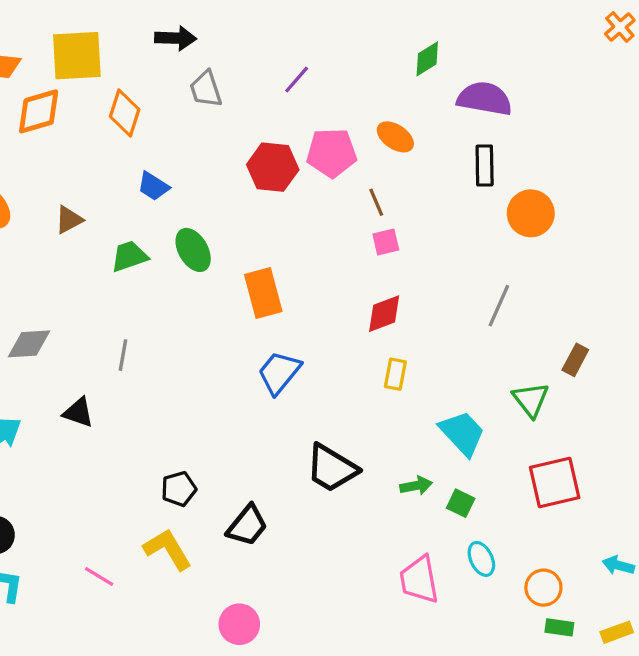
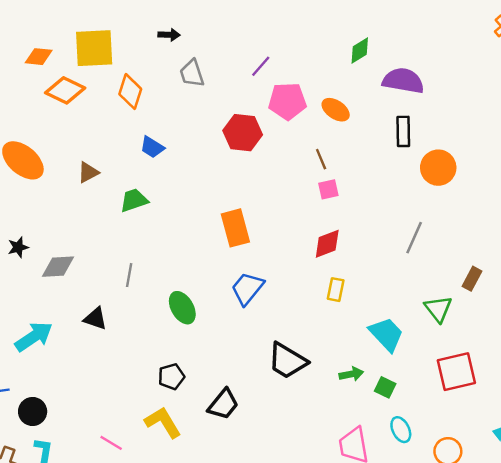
black arrow: (176, 38) -> (169, 35), size x0.7
orange diamond: (39, 111) -> (65, 90), turned 42
pink pentagon: (332, 153) -> (287, 101), moved
green ellipse: (193, 250) -> (182, 308), moved

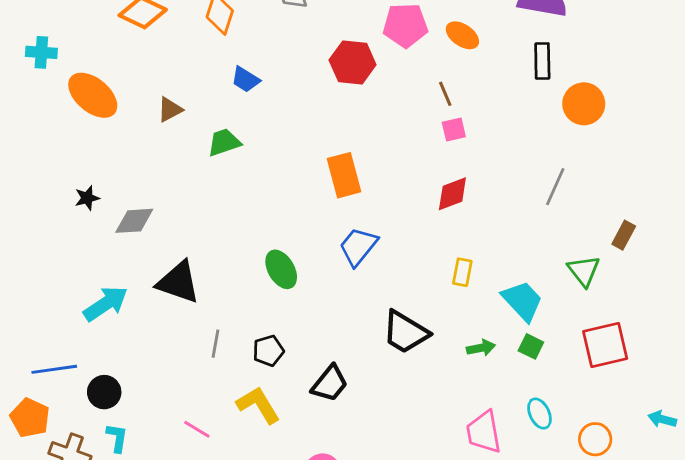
gray line: (129, 275) -> (216, 344), moved
yellow rectangle: (336, 290) -> (462, 272), moved
black triangle: (95, 319) -> (178, 282), size x1.6
green square: (385, 387) -> (531, 346), moved

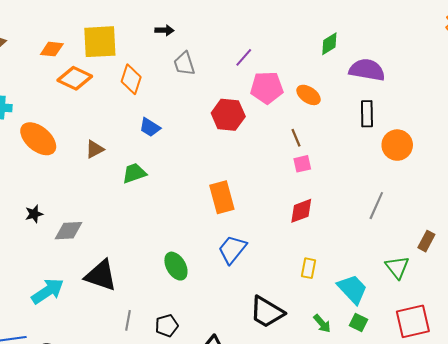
green arrow: (481, 348) -> (322, 323), turned 60

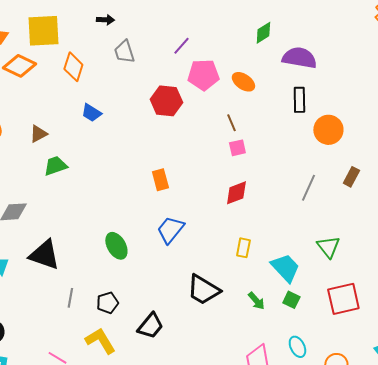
green trapezoid: (134, 173) -> (55, 166), moved
orange rectangle: (222, 197) -> (160, 180), size x0.7
brown rectangle: (426, 241) -> (351, 177), moved

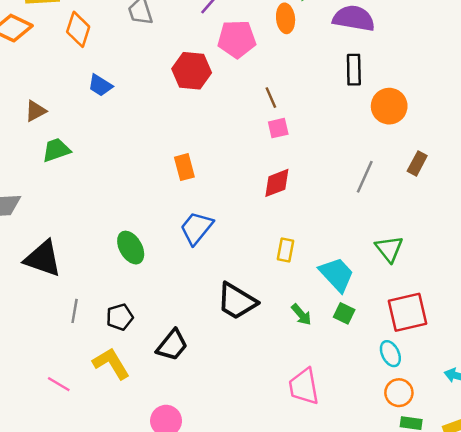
orange ellipse: (243, 82) -> (286, 18), moved, turned 50
cyan ellipse: (297, 347) -> (390, 354), moved

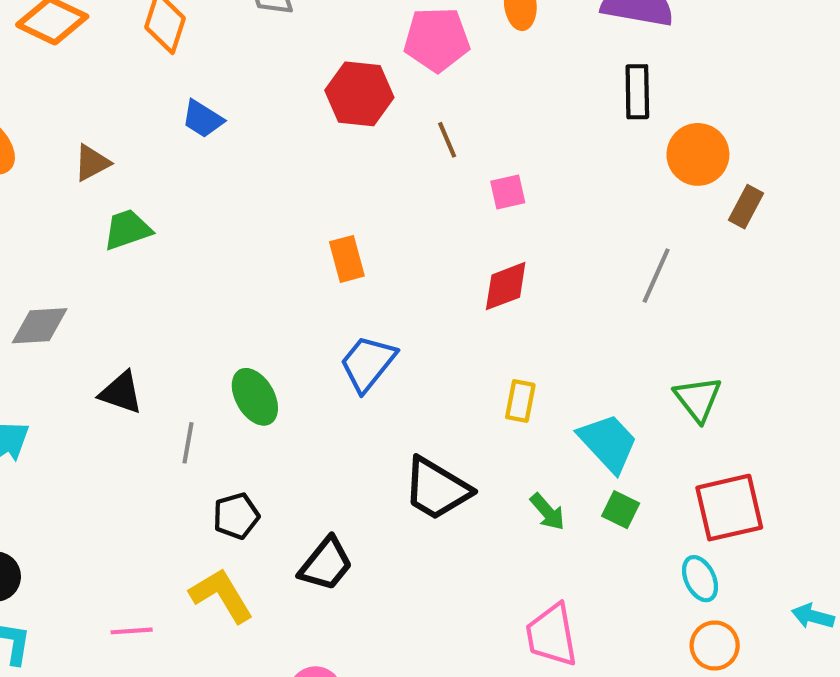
brown line: (271, 98) -> (447, 140), moved
brown rectangle: (417, 163) -> (746, 207), moved
black triangle: (43, 259) -> (121, 393), moved, size x0.7
gray line: (75, 311) -> (188, 443), moved
pink line: (59, 384) -> (132, 631), turned -35

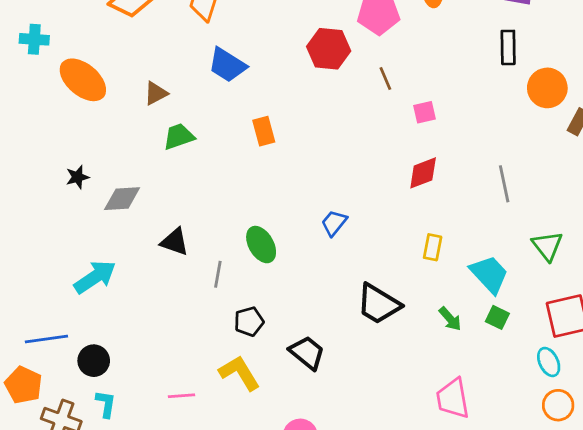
blue trapezoid: (203, 119) -> (227, 65), size x1.4
orange rectangle: (347, 259) -> (264, 131), moved
gray line: (656, 276) -> (504, 184), moved, turned -36
blue trapezoid: (368, 363) -> (334, 223), size x0.7
black trapezoid: (326, 564) -> (307, 353), turned -90

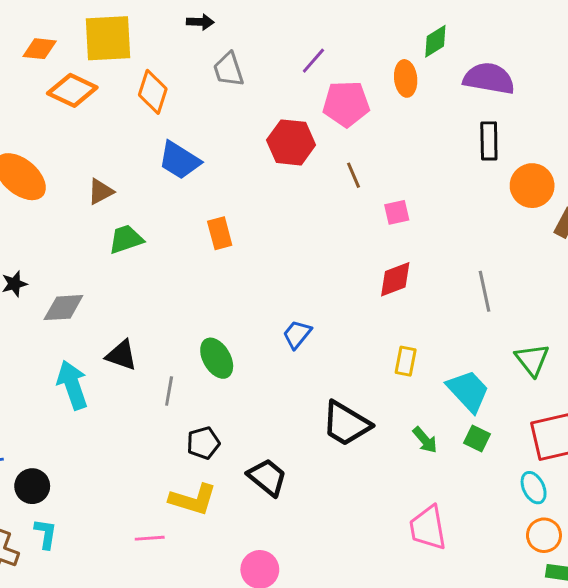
cyan arrow: (95, 277) -> (72, 385), moved, turned -75
yellow L-shape: (239, 373) -> (193, 500), turned 138
pink line: (181, 396) -> (150, 538), moved

